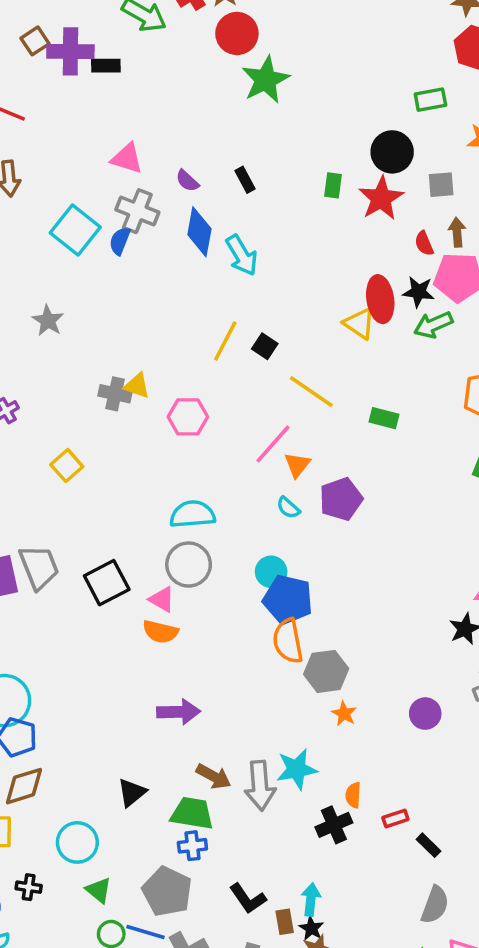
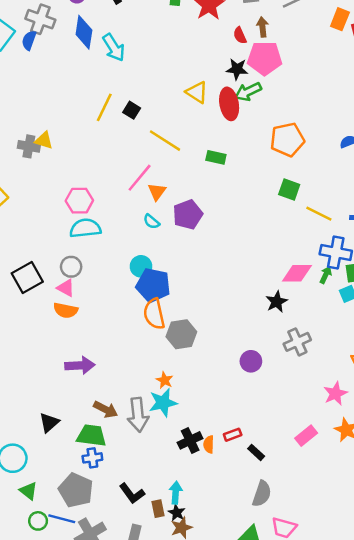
red ellipse: (380, 299) -> (229, 104), moved
pink hexagon: (188, 417) -> (79, 201), moved
gray circle: (189, 565) -> (71, 267), moved, size x0.7
orange star: (344, 714) -> (165, 380), moved
orange semicircle: (353, 795) -> (209, 444), moved

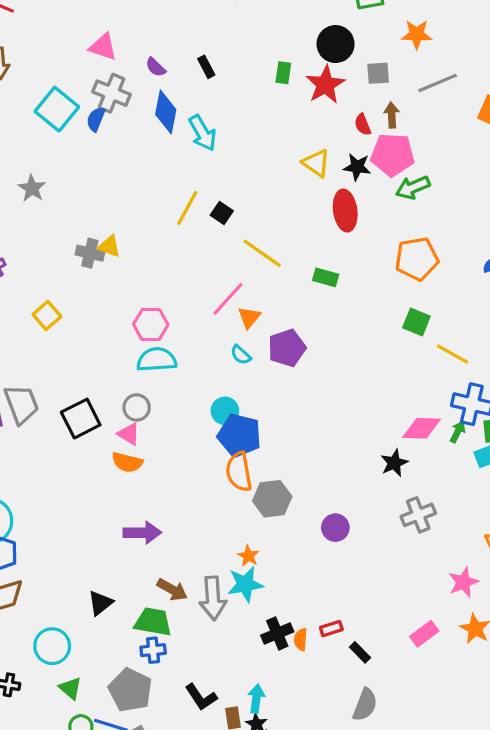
yellow triangle: (197, 92) -> (316, 163), moved
green arrow: (248, 92) -> (413, 187), moved
purple circle: (251, 361) -> (335, 528), moved

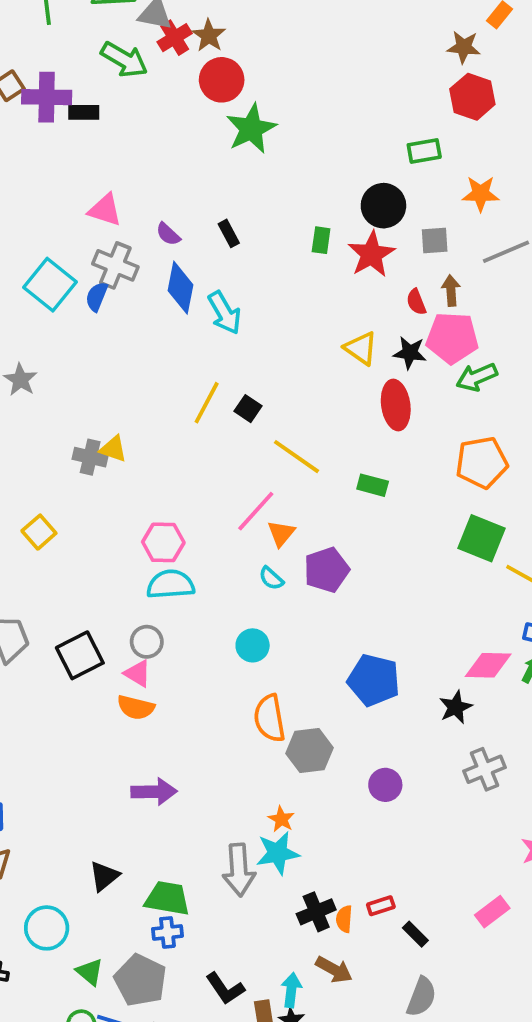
green square: (416, 322) -> (481, 538), size x1.4
blue pentagon: (239, 435) -> (374, 680), moved
brown arrow: (172, 590) -> (334, 970), moved
green triangle: (70, 688) -> (90, 972), moved

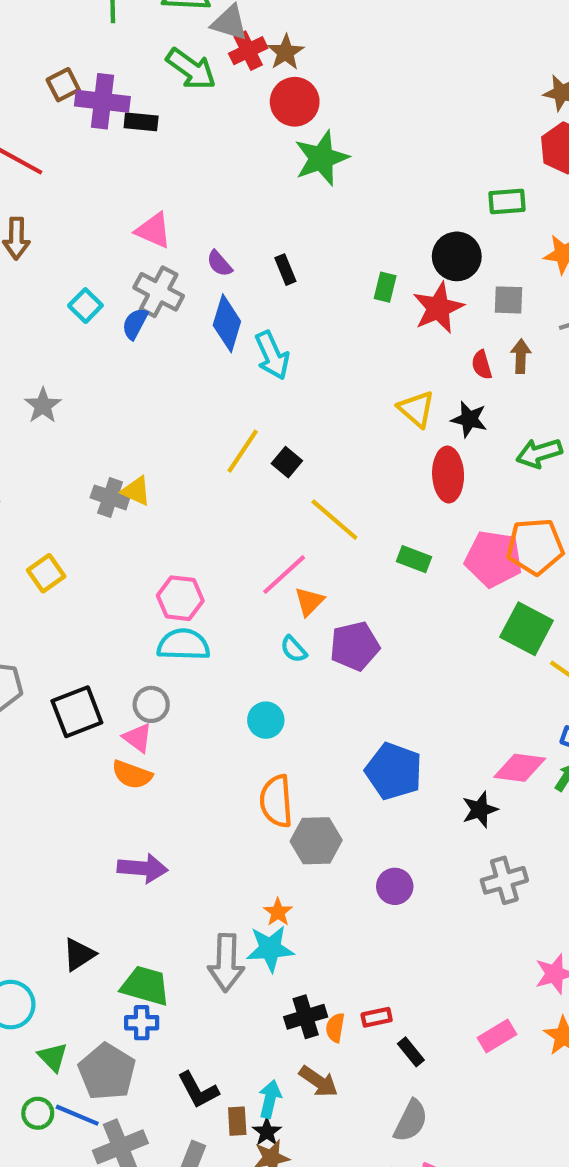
cyan square: (50, 285) -> (85, 306), size x0.6
pink pentagon: (452, 338) -> (494, 559), moved

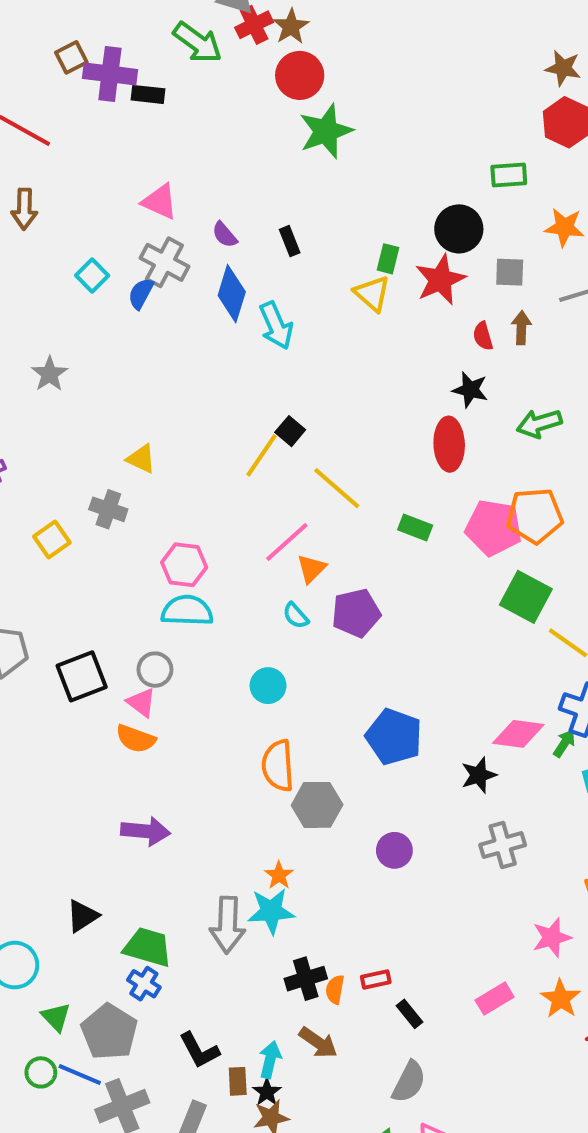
yellow triangle: (416, 409) -> (372, 293), moved
yellow line: (243, 451) -> (262, 455), moved
gray cross: (110, 497) -> (108, 509), moved
blue cross: (142, 1023) -> (144, 984), turned 32

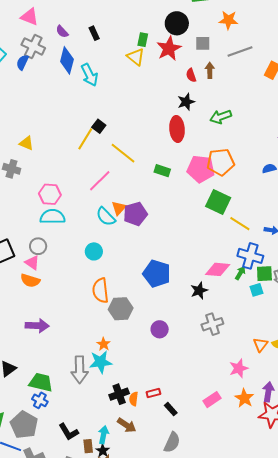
black star: (470, 390) -> (186, 102), turned -30
orange triangle: (312, 569) -> (119, 208), moved
cyan semicircle: (296, 616) -> (106, 217), size x1.5

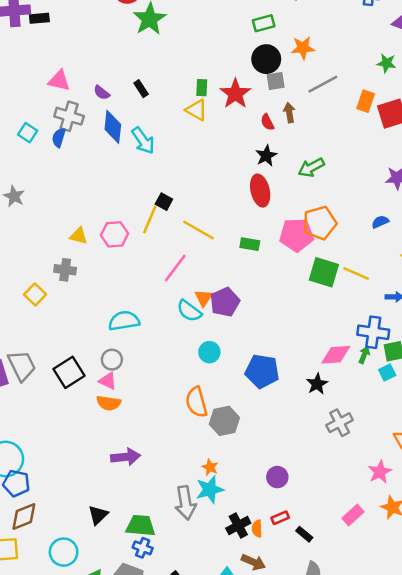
black circle: (177, 23) -> (266, 59), moved
pink hexagon: (50, 194) -> (115, 234), moved
yellow line: (240, 224) -> (356, 273), moved
cyan circle: (94, 251) -> (209, 352), moved
purple circle: (160, 329) -> (277, 477), moved

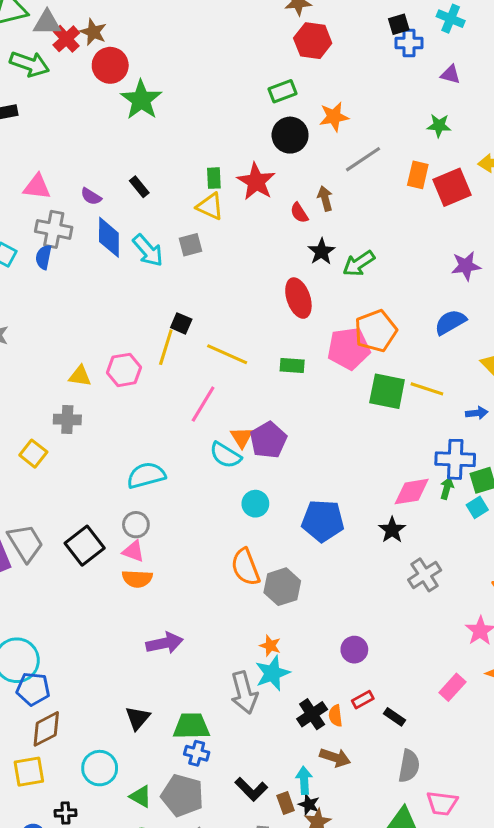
gray square: (276, 81) -> (190, 245), moved
black star: (266, 156) -> (321, 252), moved
blue semicircle: (380, 222) -> (450, 322), size x1.5

